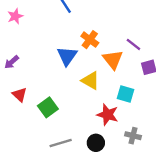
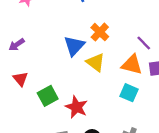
orange triangle: (113, 60) -> (132, 65), moved, turned -45
yellow triangle: (90, 81) -> (96, 62), moved
red star: (108, 115) -> (76, 107), moved

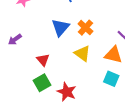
blue triangle: (74, 46) -> (60, 27), moved
red triangle: (20, 79) -> (43, 60), moved

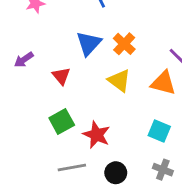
red triangle: (43, 60) -> (61, 76), moved
cyan square: (111, 79) -> (159, 131), moved

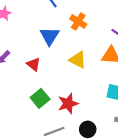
orange cross: (124, 44) -> (78, 21), moved
red star: (96, 135) -> (68, 104), turned -30

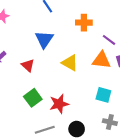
orange cross: (78, 21) -> (84, 23), moved, turned -35

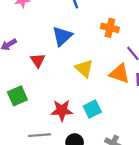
cyan square: (103, 95) -> (92, 109), moved, turned 35
green square: (33, 98) -> (17, 96), moved

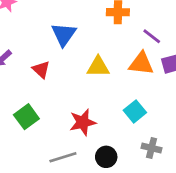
yellow triangle: (84, 68) -> (98, 67), turned -30
cyan square: (92, 109) -> (135, 111), moved

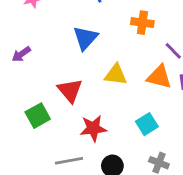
red triangle: (41, 70) -> (70, 91), moved, size x1.4

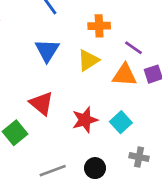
yellow triangle: (116, 75) -> (88, 60), moved, turned -30
red star: (93, 128) -> (85, 120), moved

